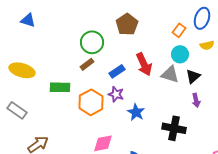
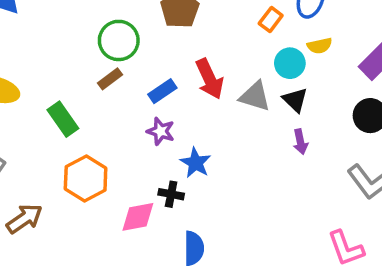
cyan circle: (180, 54) -> (290, 63), moved
black triangle: (193, 76) -> (295, 100), turned -35
green rectangle: (60, 87) -> (63, 119), turned 54
orange hexagon: (91, 102) -> (86, 178), moved
black cross: (174, 128) -> (171, 194), moved, size x0.6

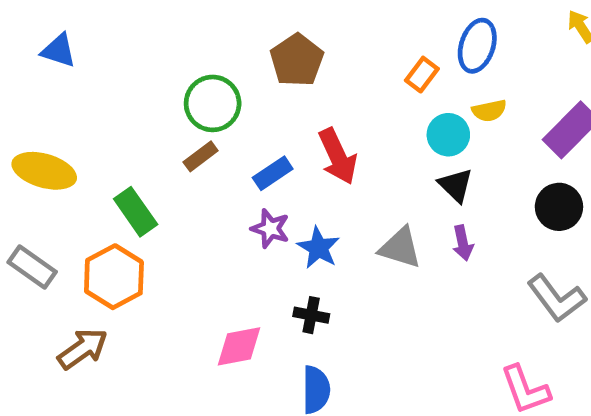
gray triangle: (255, 96) -> (400, 248), moved
blue star: (196, 163) -> (318, 248), moved
orange hexagon: (86, 178) -> (114, 277), moved
black cross: (171, 194) -> (311, 315), moved

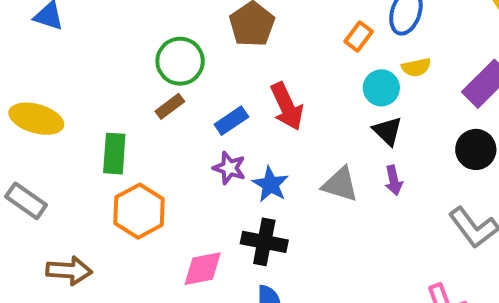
green rectangle: (136, 212) -> (114, 154), turned 39
orange hexagon: (114, 277) -> (139, 211), moved
black cross: (311, 315) -> (264, 242), size x1.5
brown arrow: (83, 349) -> (69, 271), turned 39

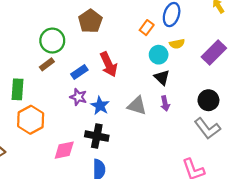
black circle: (476, 149) -> (208, 100), moved

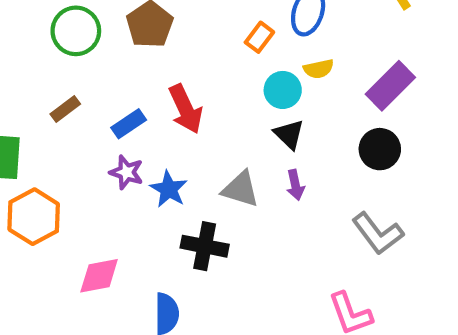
green circle: (52, 41) -> (76, 31), moved
black circle: (208, 100) -> (380, 149), moved
black cross: (97, 136) -> (205, 246), moved

